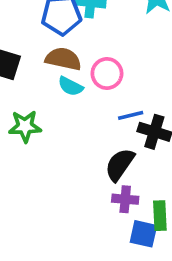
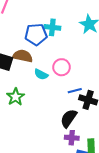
brown semicircle: (63, 59) -> (23, 56), moved
green star: (25, 126) -> (16, 97), turned -30

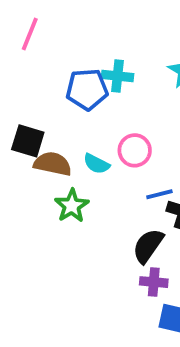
brown semicircle: (23, 56) -> (53, 164), moved
green star: (16, 97) -> (72, 206), moved

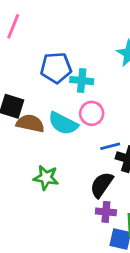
cyan cross: (117, 76) -> (82, 81), moved
cyan semicircle: (97, 164) -> (63, 123), size x1.5
green star: (72, 206) -> (46, 178), moved, turned -30

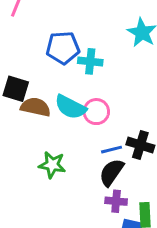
pink circle: (92, 113) -> (96, 112), moved
blue line: (110, 146) -> (112, 150), moved

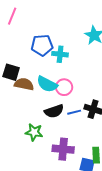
green star: (52, 165) -> (34, 132), moved
black semicircle: (112, 172) -> (54, 111), moved, turned -144
purple cross: (116, 201) -> (63, 149), moved, size x1.5

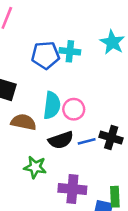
cyan cross: (60, 54) -> (70, 51), moved
brown semicircle: (24, 84) -> (24, 122), moved
cyan semicircle: (47, 84) -> (52, 105), turned -110

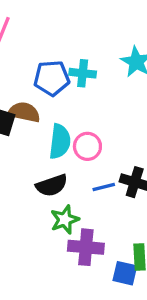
brown semicircle: (24, 122) -> (24, 112), moved
black semicircle: (61, 140) -> (52, 185), moved
green star: (35, 167) -> (65, 220), moved, turned -30

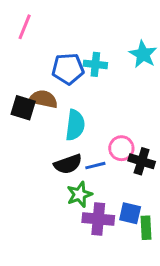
pink circle: (87, 146) -> (121, 148), moved
blue line: (104, 187) -> (95, 166), moved
blue square: (125, 273) -> (130, 213), moved

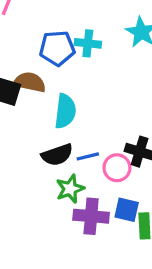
pink circle: (121, 148) -> (117, 168), moved

